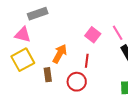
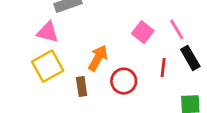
red line: (87, 61) -> (163, 67), moved
red circle: (77, 82) -> (124, 81), moved

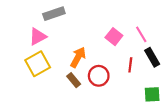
pink triangle: (48, 32) -> (38, 37), turned -42
brown rectangle: (82, 87) -> (74, 80), moved, turned -32

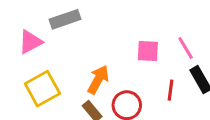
pink triangle: (38, 37) -> (30, 42), moved
pink square: (114, 37) -> (148, 51), turned -35

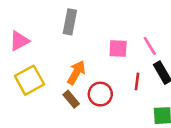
gray rectangle: (65, 19) -> (70, 22), moved, turned -60

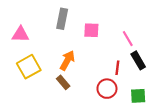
pink triangle: (19, 41) -> (20, 34), turned 30
pink square: (118, 49) -> (91, 30), moved
red circle: (100, 94) -> (107, 89), moved

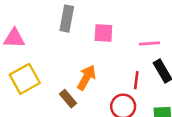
pink line: (128, 39) -> (149, 43), turned -63
orange arrow: (67, 60) -> (86, 78), moved

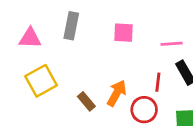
gray rectangle: (67, 19) -> (71, 26), moved
orange arrow: (86, 78) -> (117, 93), moved

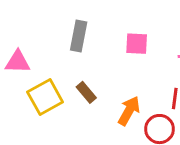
pink triangle: (30, 38) -> (18, 62), moved
brown rectangle: (86, 101) -> (86, 92), moved

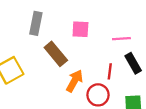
brown rectangle: (86, 92) -> (56, 54), moved, size x1.5

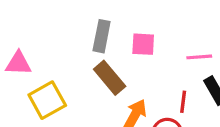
gray rectangle: (36, 23) -> (102, 36), moved

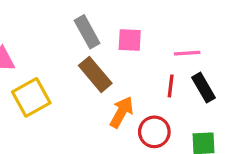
gray rectangle: (102, 36) -> (87, 32), turned -40
red line: (183, 102) -> (171, 86), moved

